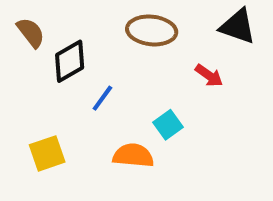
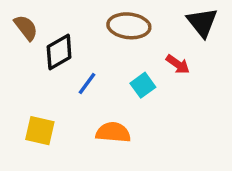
black triangle: (238, 26) -> (202, 22), turned 32
cyan square: (168, 125) -> (143, 85), moved
yellow square: (47, 153) -> (40, 131), turned 32

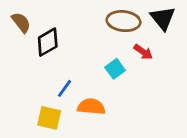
brown ellipse: (129, 26) -> (124, 21), moved
blue line: (87, 83) -> (65, 88), moved
yellow square: (40, 131) -> (49, 118), moved

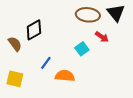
brown semicircle: (21, 22) -> (15, 44), moved
yellow square: (49, 118) -> (15, 79), moved

